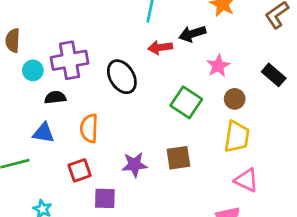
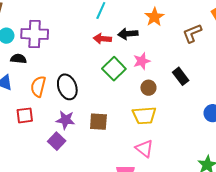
black ellipse: (122, 77) -> (67, 87), moved
green square: (186, 102) -> (114, 69), moved
yellow trapezoid: (237, 137) -> (144, 115), turned 65
purple square: (105, 198) -> (57, 141), moved, turned 30

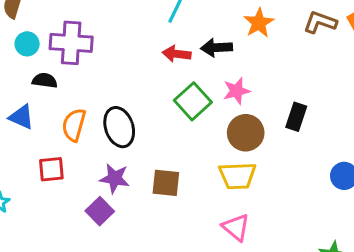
brown L-shape: (192, 33) -> (320, 22), moved, turned 40
black rectangle: (181, 76) -> (296, 117), turned 54
brown circle: (148, 88) -> (246, 133), size x1.5

